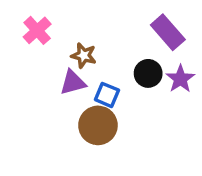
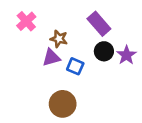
purple rectangle: (168, 32) -> (99, 24), moved
brown circle: (98, 125) -> (63, 104), moved

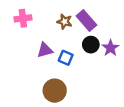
pink cross: (26, 21) -> (23, 18), turned 35
brown star: (59, 39) -> (65, 22), moved

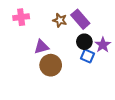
blue square: (66, 58) -> (87, 56), moved
brown circle: (55, 91) -> (51, 65), moved

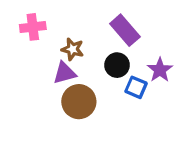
brown star: (60, 20) -> (73, 49), moved
black circle: (84, 42) -> (117, 65), moved

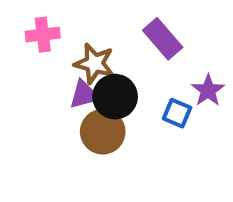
brown star: (73, 49) -> (94, 64), size x1.4
black circle: (117, 65) -> (115, 97), moved, size x1.4

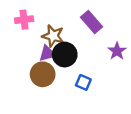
blue square: (177, 113) -> (83, 82), moved
brown circle: (103, 132) -> (43, 74), moved

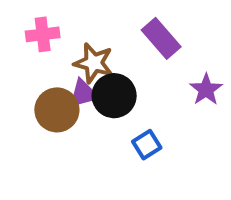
brown circle: (43, 74) -> (57, 110), moved
blue square: (83, 82) -> (147, 145), turned 35

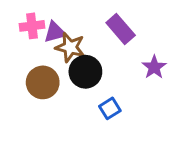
purple triangle: (83, 94) -> (55, 32), moved

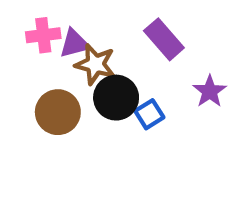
blue square: (110, 108) -> (149, 114), moved

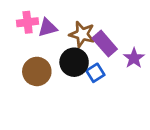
purple rectangle: (164, 39) -> (105, 44), moved
brown star: (95, 64) -> (82, 34), moved

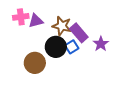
brown circle: (37, 71) -> (35, 63), moved
blue square: (95, 73) -> (72, 47), moved

